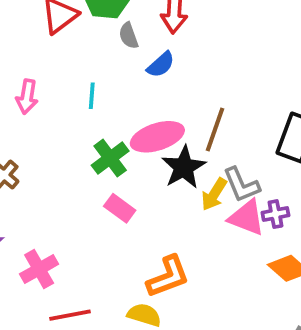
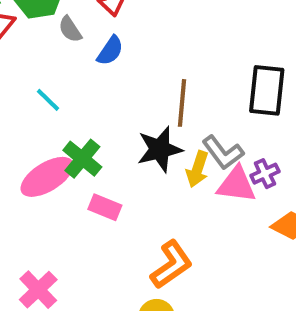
cyan line: (92, 96) -> (48, 100), turned -36
pink ellipse: (157, 137) -> (47, 177), moved
black star: (184, 167) -> (160, 149), turned 30

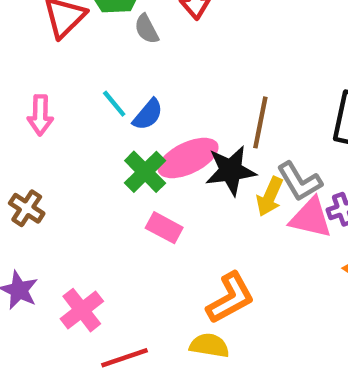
blue semicircle: (110, 51) -> (148, 115), moved
pink ellipse: (47, 177) -> (188, 158), moved

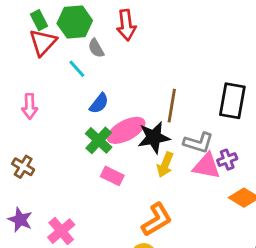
cyan line: (114, 104) -> (77, 69), moved
gray L-shape: (299, 181) -> (198, 143), turned -40
yellow arrow: (270, 197) -> (165, 165), moved

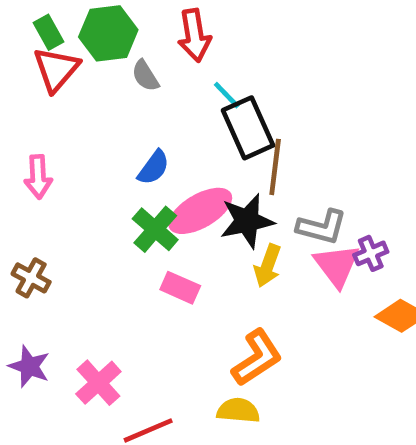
cyan line: (77, 69) -> (227, 95), moved
black rectangle: (232, 101) -> (248, 128), moved, turned -32
pink triangle: (207, 166) -> (337, 265), turned 44

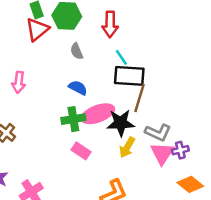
gray semicircle: (145, 76) -> (77, 51), moved
black rectangle: (248, 128) -> (129, 76), turned -72
blue semicircle: (154, 168) -> (78, 88), turned -108
green cross: (155, 229) -> (73, 119), turned 30

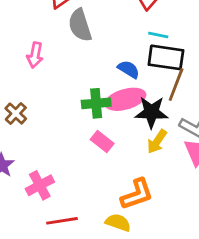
gray semicircle: (77, 51) -> (80, 25), moved, size x1.6
cyan line: (121, 57) -> (158, 35), turned -49
blue semicircle: (78, 88) -> (129, 69), moved

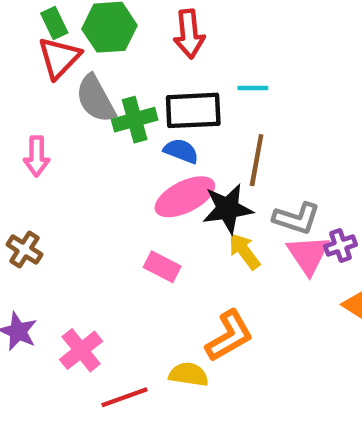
cyan line: (158, 35) -> (253, 88), moved
black rectangle: (166, 57) -> (193, 110), moved
green cross: (96, 103) -> (135, 120), moved
yellow arrow: (157, 142) -> (244, 251), turned 120
yellow semicircle: (118, 222) -> (189, 374), moved

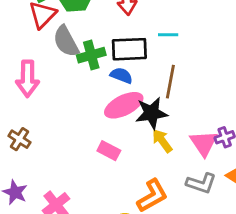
pink arrow: (37, 156) -> (28, 79), size x1.4
gray L-shape: (297, 218) -> (201, 183), moved

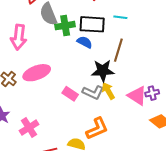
pink ellipse: (124, 105) -> (37, 73), moved
pink triangle: (204, 143) -> (137, 96), turned -30
gray L-shape: (201, 183) -> (93, 92), moved

